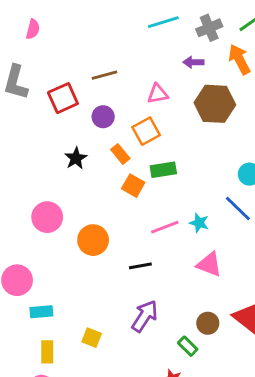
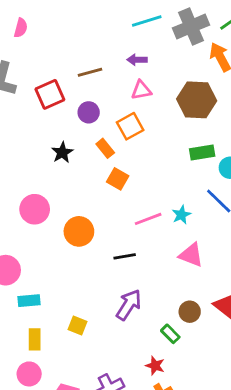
gray cross: (209, 28) -> (191, 27), size x1.4
purple arrow: (193, 62) -> (137, 60), moved
green rectangle: (163, 170) -> (202, 152), moved
cyan star: (199, 223) -> (181, 215), turned 30

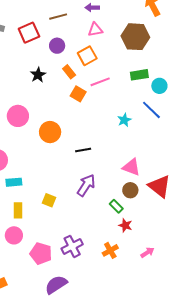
pink line: (148, 219) -> (100, 82), moved
pink triangle: (191, 255) -> (131, 167), moved
red star: (155, 366) -> (125, 225), moved

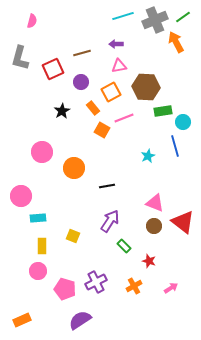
brown hexagon: (135, 37) -> (146, 87), moved
blue line: (151, 110) -> (175, 146), turned 30
green rectangle: (116, 206) -> (124, 246), moved

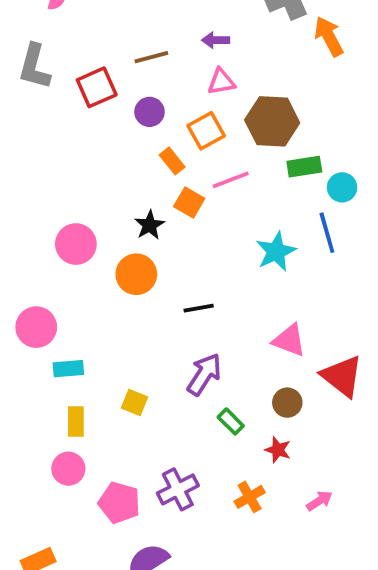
black star: (62, 111) -> (150, 225), moved
cyan star: (148, 156) -> (276, 252), size x1.5
brown circle: (154, 226) -> (287, 403), moved

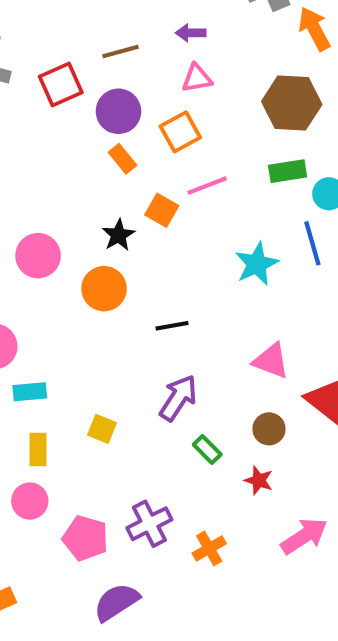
purple circle: (150, 112) -> (118, 111), size x1.4
brown hexagon: (272, 121) -> (292, 103), moved
orange rectangle: (172, 161) -> (123, 159), moved
orange cross: (250, 497) -> (209, 548), moved
pink arrow: (319, 501) -> (304, 536), size x1.6

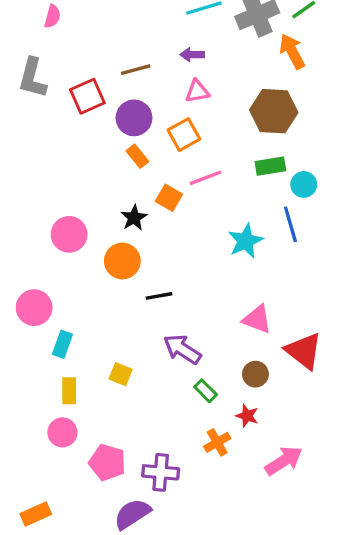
black line: (172, 326) -> (159, 296), moved
cyan rectangle: (30, 392) -> (62, 344), turned -65
purple arrow: (178, 398) -> (182, 349), turned -90
purple cross: (149, 524) -> (161, 472), moved, turned 32
orange cross: (209, 548) -> (217, 442), moved

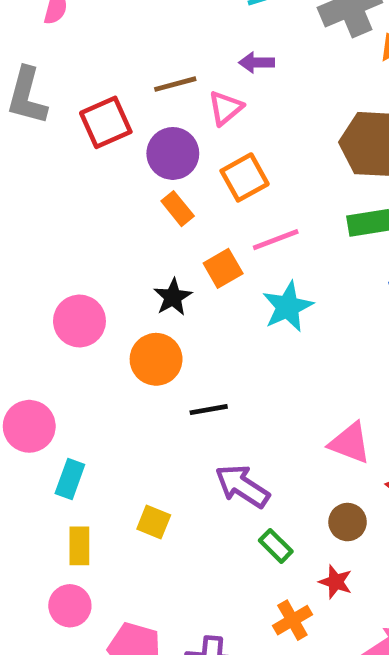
pink triangle: (197, 91) -> (225, 108), moved, turned -30
orange square: (169, 198) -> (223, 268), turned 30
cyan star: (245, 241) -> (288, 307), moved

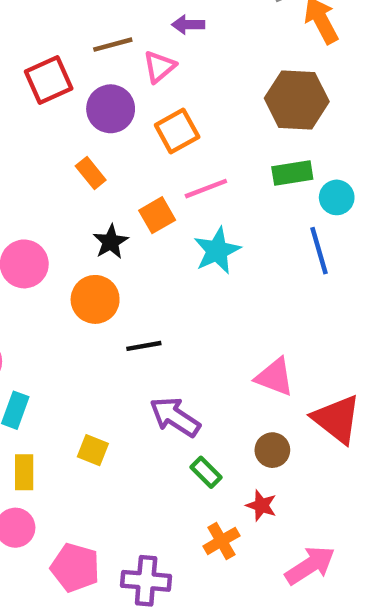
orange rectangle: (178, 209) -> (91, 173), moved

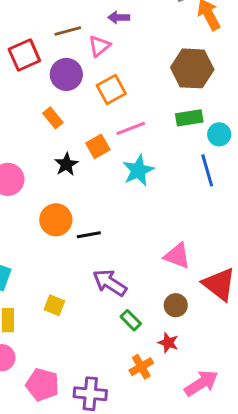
orange circle: (95, 299) -> (56, 220), moved

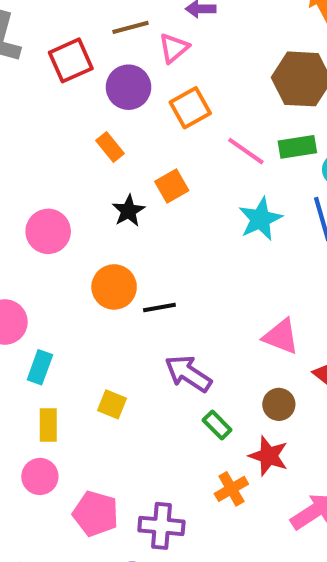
pink line: (131, 128) -> (246, 151), moved, turned 56
cyan star: (138, 170) -> (260, 219), moved
red star: (168, 343) -> (269, 456), size x1.4

